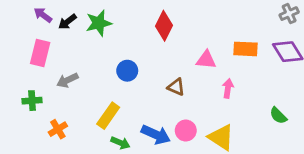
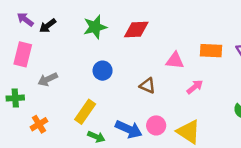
green star: (99, 23) -> (95, 27), moved
red diamond: (164, 26) -> (136, 29), turned 60
pink arrow: (228, 88) -> (195, 87), turned 42

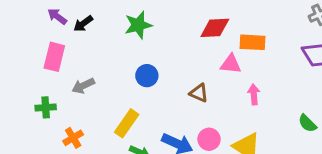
red diamond: (136, 29) -> (215, 28), moved
orange rectangle: (211, 51) -> (252, 42), moved
pink arrow: (195, 87) -> (254, 94), turned -56

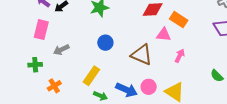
orange rectangle: (252, 42) -> (179, 20), turned 30
brown triangle: (199, 93) -> (142, 55), size x1.6
pink arrow: (254, 94) -> (180, 56), turned 32

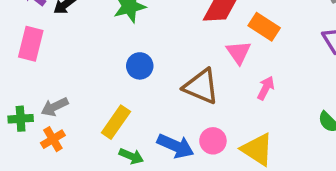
pink triangle: (164, 35) -> (239, 52), turned 49
gray arrow: (61, 50) -> (55, 107), moved
green cross: (35, 65) -> (21, 119), moved

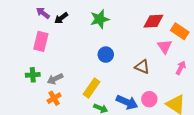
brown triangle: (201, 86) -> (142, 67), size x0.7
green cross: (21, 119) -> (33, 75), moved

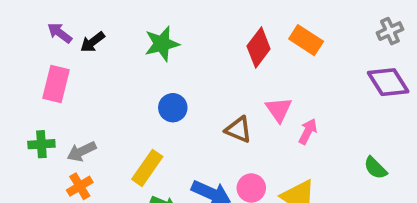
red diamond: (153, 21) -> (259, 47), turned -50
orange rectangle: (180, 31) -> (306, 40), moved
pink triangle: (165, 46) -> (279, 110), moved

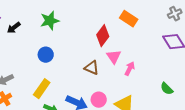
black arrow: (92, 42) -> (14, 28), moved
red diamond: (259, 47) -> (103, 36), moved
blue circle: (173, 108) -> (46, 55), moved

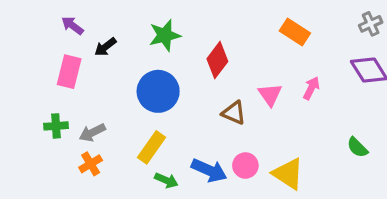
red diamond: (103, 36) -> (217, 60), moved
blue circle: (46, 55) -> (158, 91), size x1.6
pink arrow: (130, 69) -> (311, 88), moved

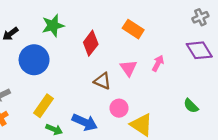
orange rectangle: (295, 32) -> (133, 29), moved
blue circle: (158, 91) -> (34, 60), moved
pink circle: (245, 165) -> (119, 108), moved

